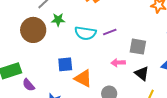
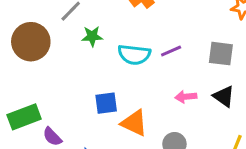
brown circle: (33, 30) -> (31, 42), moved
gray square: (138, 47) -> (221, 54), moved
black triangle: (142, 73) -> (224, 96), moved

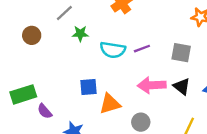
brown circle: (31, 42) -> (32, 35), size x0.6
pink arrow: (186, 97) -> (152, 85), size x1.6
orange triangle: (134, 123) -> (110, 104), turned -45

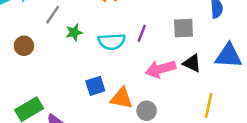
purple line: (142, 49) -> (142, 33), turned -35
orange triangle: (110, 104) -> (122, 98), turned 40
gray circle: (141, 122) -> (147, 111), moved

